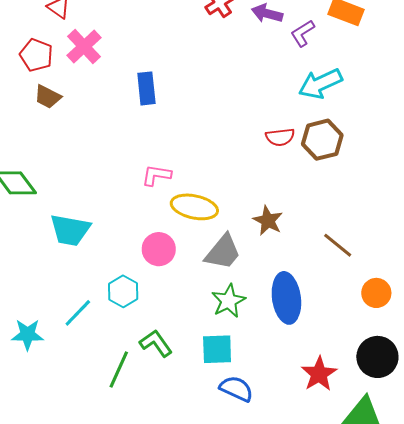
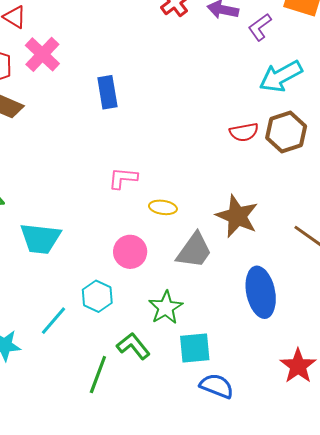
yellow ellipse: (194, 207) -> (163, 207), size x0.6
brown star: (268, 221) -> (237, 216), size x1.4
green star: (229, 301) -> (166, 308), moved

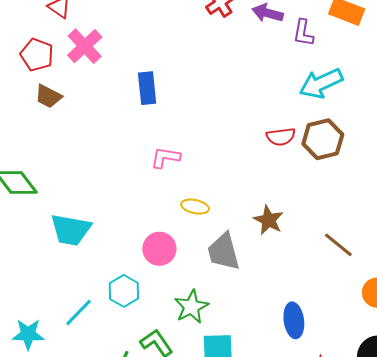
purple L-shape: (260, 27) -> (303, 33), turned -48
pink L-shape: (123, 178) -> (165, 158), moved
brown star: (237, 216) -> (269, 220), size x0.7
gray trapezoid: (194, 251) -> (224, 252), turned 126
blue ellipse: (261, 292) -> (294, 320), moved, size x0.7

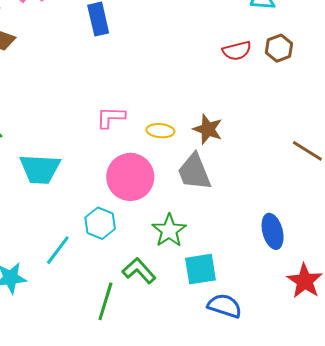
brown hexagon: (323, 139) -> (279, 48), size x0.7
pink L-shape: (165, 158) -> (111, 117), moved
brown star: (269, 220) -> (208, 129), moved
pink circle: (159, 249) -> (130, 177), size x1.4

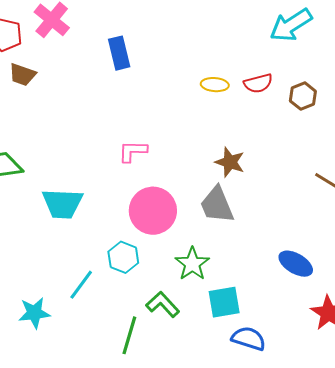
brown hexagon: (279, 48) -> (303, 96), moved
yellow ellipse: (160, 131) -> (215, 85), moved
blue ellipse: (273, 231) -> (296, 264), turned -44

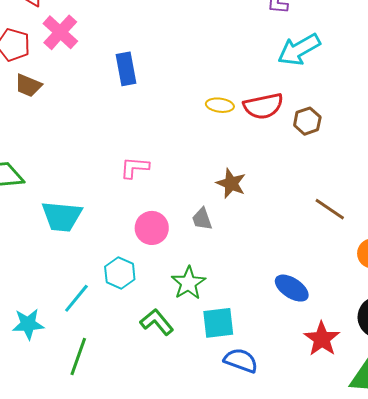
red semicircle: (258, 83) -> (263, 106), size x1.4
gray trapezoid: (217, 205) -> (202, 219), moved, size x0.6
pink circle: (153, 211) -> (152, 228), size x0.7
green line: (129, 335) -> (78, 356), moved

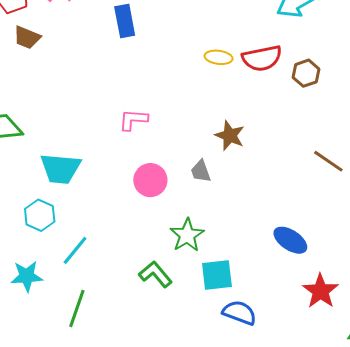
cyan hexagon: (120, 273) -> (40, 215), moved

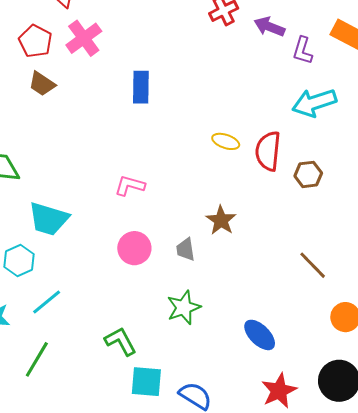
red semicircle: (262, 58) -> (268, 151), turned 96
green star: (187, 235) -> (184, 307), moved
cyan square: (217, 275) -> (146, 382), moved

